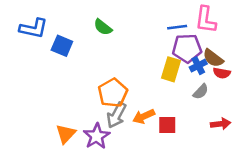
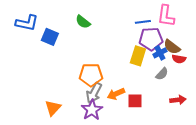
orange pentagon: (113, 93) -> (91, 75), turned 30
purple star: (97, 136) -> (92, 110), moved

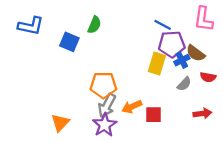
pink L-shape: (166, 16) -> (204, 19), moved
green semicircle: (83, 22) -> (94, 25), turned -105
blue line: (143, 22) -> (163, 25), turned 35
blue square: (50, 37) -> (69, 42), moved
red semicircle: (179, 59) -> (208, 77), moved

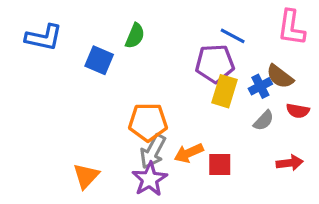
purple pentagon: (172, 44) -> (215, 64), moved

